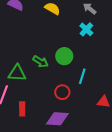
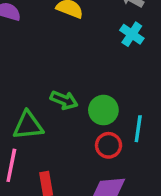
green circle: (64, 56) -> (103, 110), moved
cyan line: (82, 76) -> (138, 129), moved

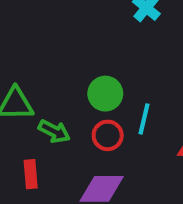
green arrow: (64, 100) -> (54, 131), moved

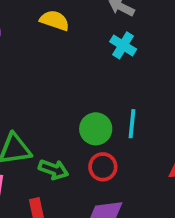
cyan line: (144, 119) -> (132, 124), moved

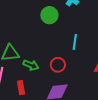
green circle: (96, 129) -> (49, 15), moved

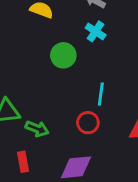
red circle: (58, 65) -> (88, 123), moved

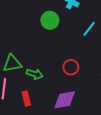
cyan line: (101, 94) -> (89, 29), moved, turned 35

